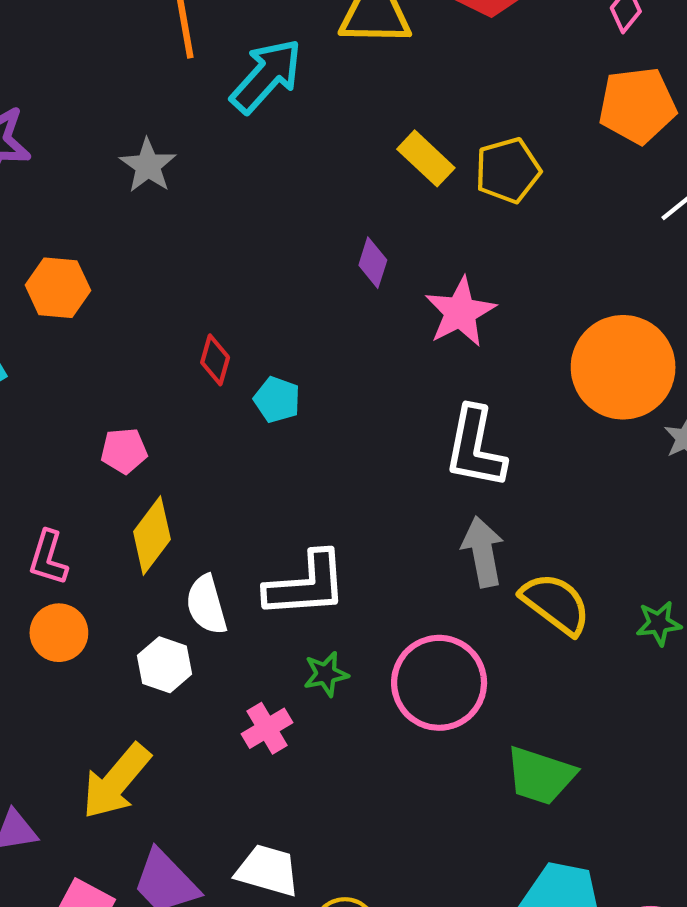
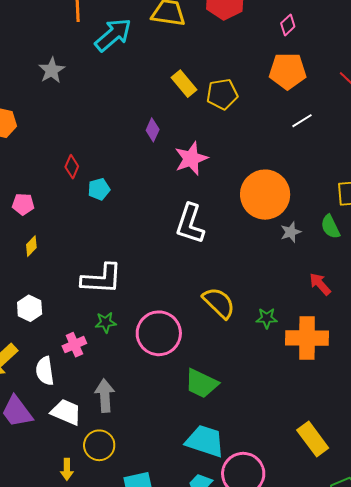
cyan pentagon: (277, 400) -> (99, 189), turned 30
yellow diamond: (152, 536) -> (31, 246), size x0.6
gray arrow: (483, 552) -> (105, 396), moved
white semicircle: (206, 605) -> (45, 371), moved

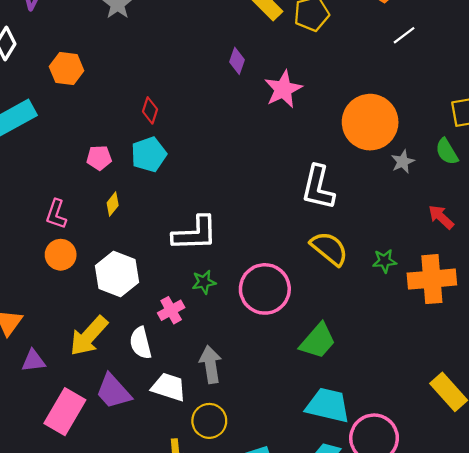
cyan pentagon: (99, 189) -> (149, 154), moved, size x1.4
white L-shape: (190, 224) -> (318, 187), moved
white hexagon: (30, 308) -> (117, 274), size x1.5
green trapezoid: (201, 383) -> (318, 341), turned -69

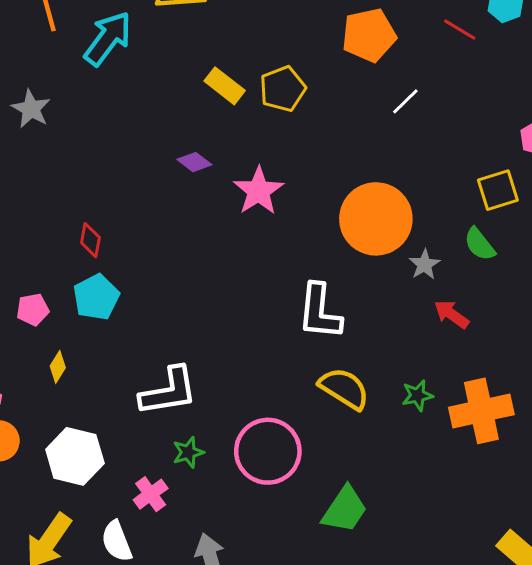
purple diamond: (237, 61) -> (194, 162), turned -65
red arrow: (441, 217) -> (451, 314), moved

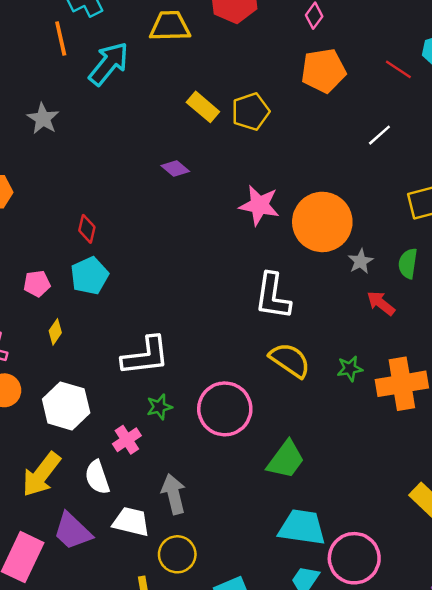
white line: (405, 101) -> (379, 135), moved
pink star: (259, 191) -> (259, 205), moved, turned -30
green semicircle: (480, 244) -> (408, 263), moved, turned 44

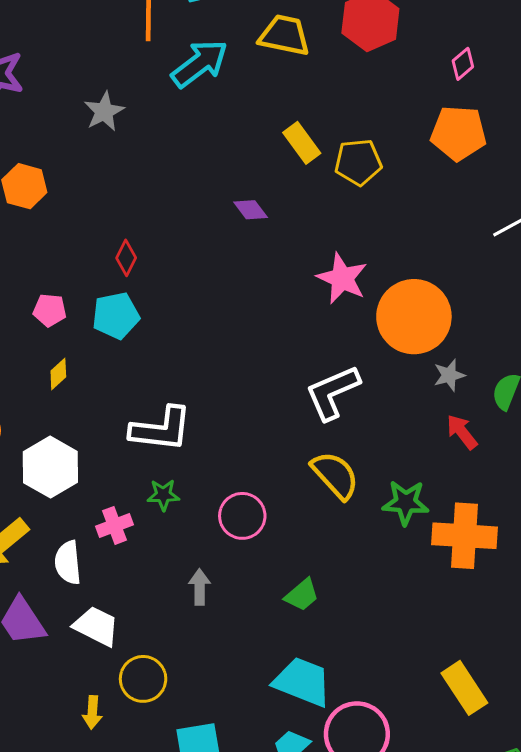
white L-shape: (273, 296) -> (332, 393), turned 45
green star: (350, 369) -> (406, 503), size x1.4
pink circle: (225, 409) -> (242, 516), size x0.7
green trapezoid: (286, 460) -> (302, 595), size x0.7
gray arrow: (174, 494) -> (200, 587), moved, size x0.7

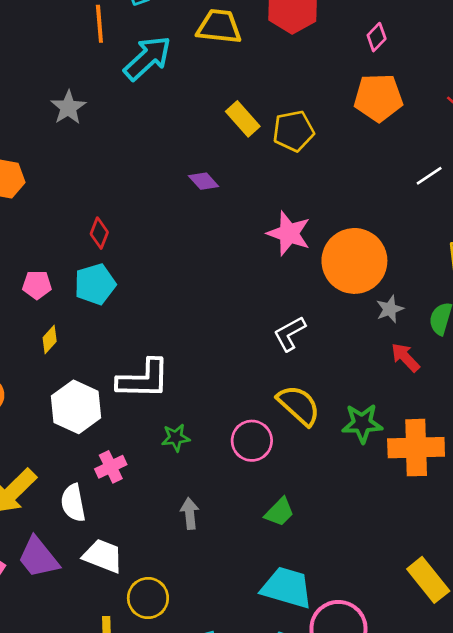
white L-shape: (332, 393) -> (290, 334), size x0.7
white hexagon: (50, 467) -> (76, 407), moved
green star: (163, 495) -> (176, 438), moved
pink circle: (242, 516) -> (252, 441), moved

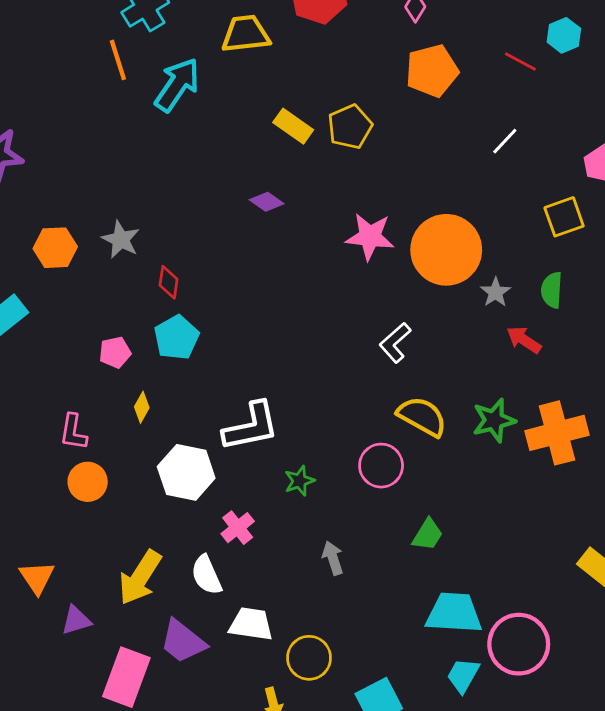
gray star: (68, 107) -> (121, 240), moved

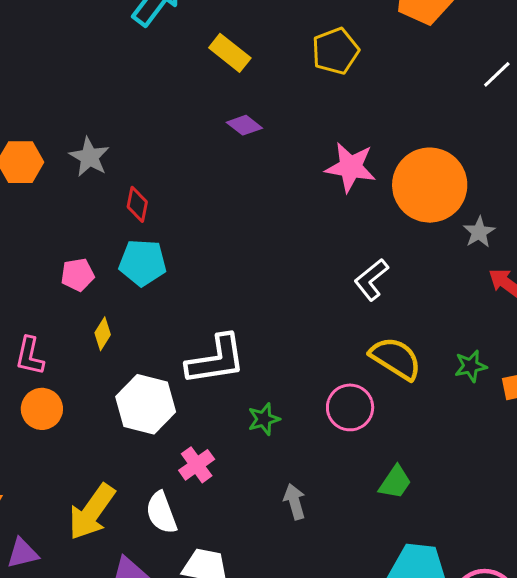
yellow rectangle: (293, 126) -> (230, 53), moved
cyan pentagon: (176, 338) -> (143, 263), turned 30
green star: (494, 420) -> (471, 366), size x0.7

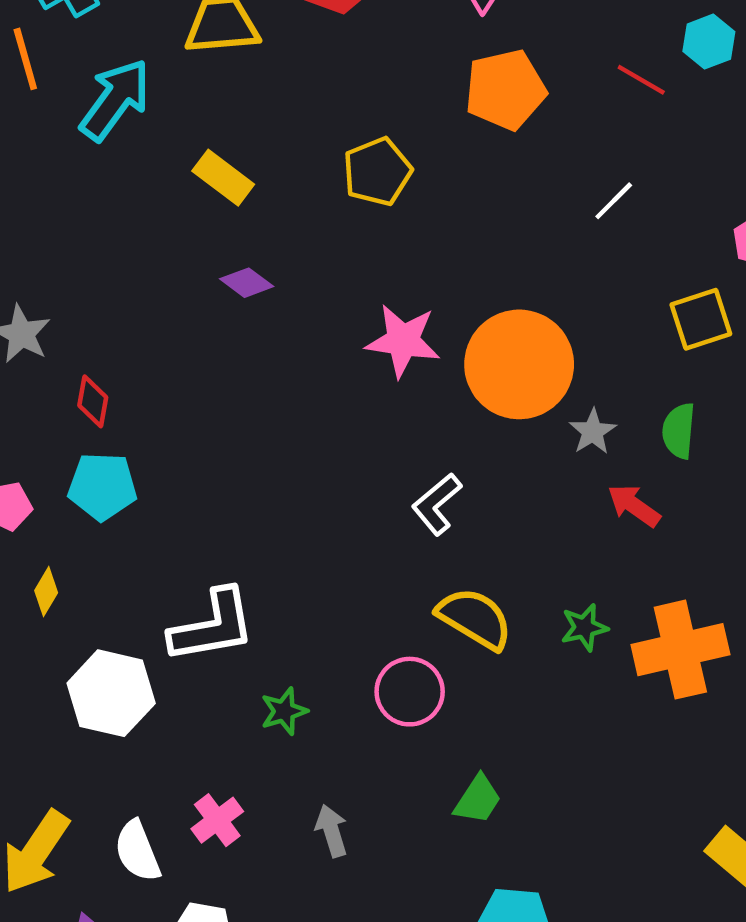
pink cross: (197, 465) -> (217, 820), moved

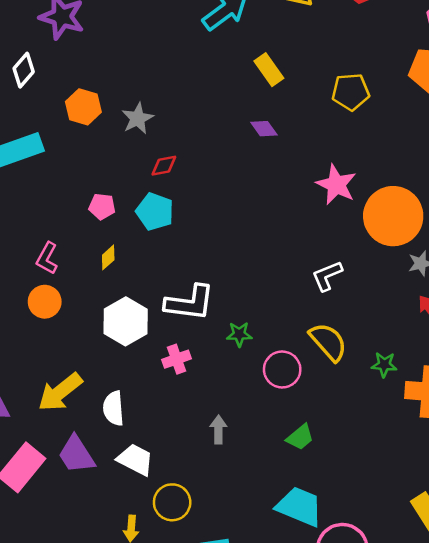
red diamond: (93, 401) -> (164, 166), turned 52
green star: (284, 711) -> (239, 334), moved
pink cross: (217, 820) -> (177, 359), moved

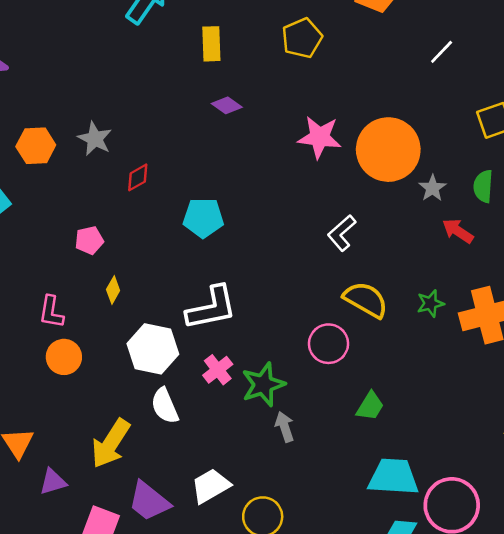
yellow rectangle: (269, 70) -> (211, 44), turned 52
cyan pentagon: (155, 212) -> (203, 218), moved
green star: (239, 334) -> (263, 384), moved, size x1.6
white semicircle: (113, 408) -> (165, 406), moved
white trapezoid: (135, 460) -> (211, 486), turned -39

